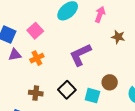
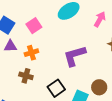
brown cross: (36, 93) -> (26, 76), moved

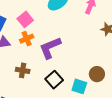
orange cross: (31, 53) -> (27, 39), moved
purple L-shape: (75, 56) -> (50, 48), moved

